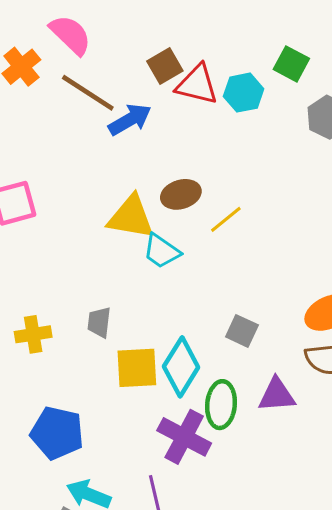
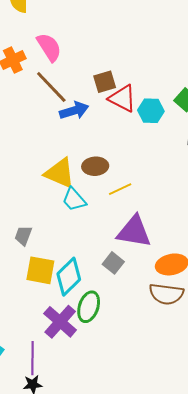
purple triangle: (277, 395) -> (134, 232), moved, size x1.4

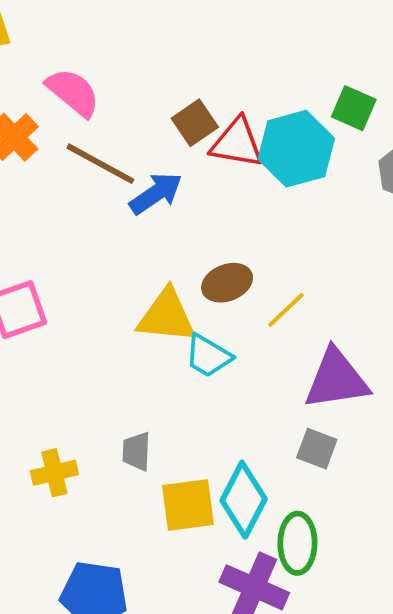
cyan hexagon: (151, 111) -> (296, 149), size x1.5

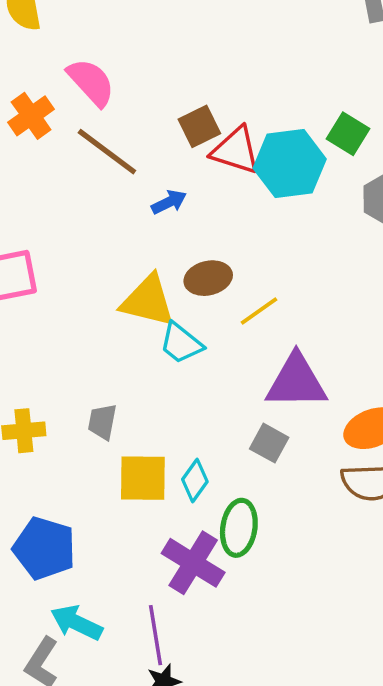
blue arrow: (156, 193) -> (169, 202), moved, size x0.7
cyan diamond: (244, 500) -> (195, 481), size x0.6

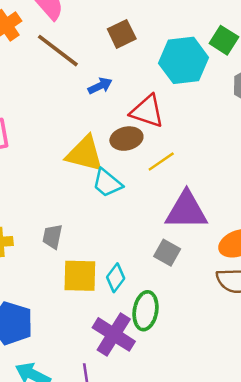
red triangle: (236, 151) -> (147, 111), moved

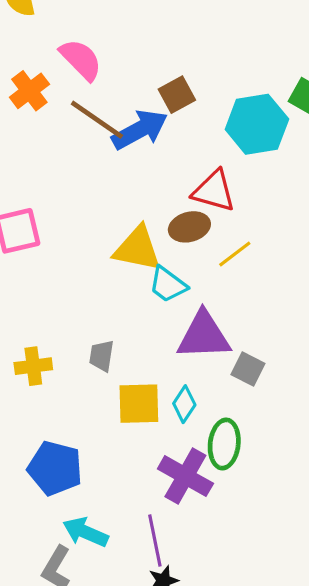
blue arrow: (100, 86) -> (140, 130), moved, size x1.8
purple triangle: (186, 211) -> (204, 336), moved

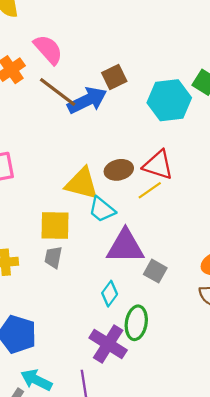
red triangle: (214, 191) -> (158, 165), moved
yellow square: (139, 404) -> (55, 225), moved

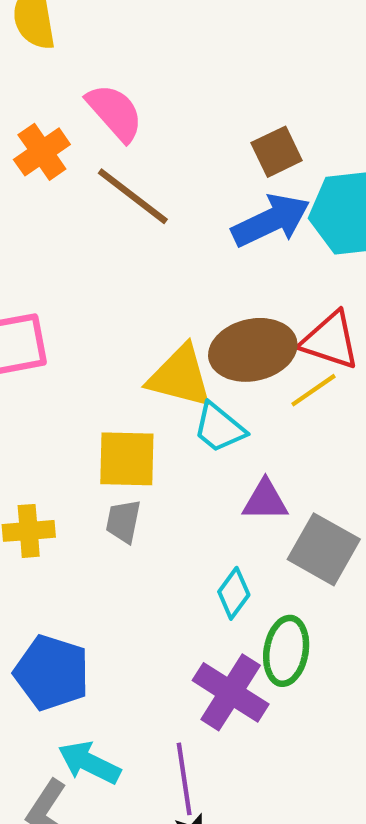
brown square: (114, 77) -> (277, 152), moved
blue arrow: (87, 100) -> (271, 221), moved
brown ellipse: (119, 170) -> (253, 350), size x1.5
purple triangle: (125, 246) -> (265, 500), size x0.6
gray square: (155, 271) -> (324, 549), size x1.5

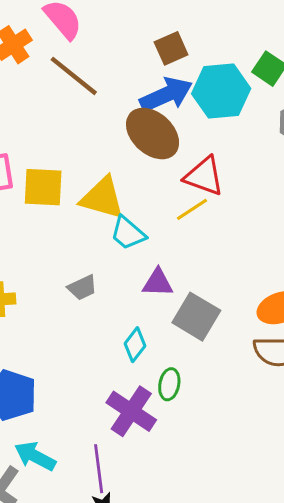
brown ellipse: (253, 350) -> (153, 134), moved, turned 54
yellow square: (127, 459) -> (43, 187), moved
gray trapezoid: (123, 521) -> (82, 287), moved, turned -128
green ellipse: (286, 651) -> (169, 384), size x0.7

